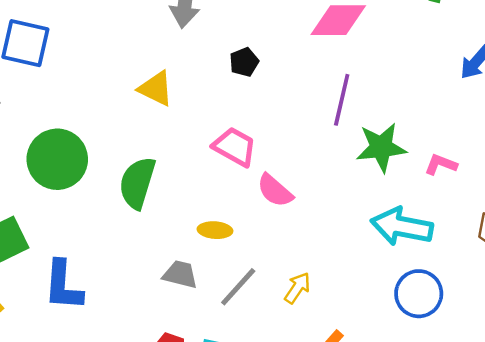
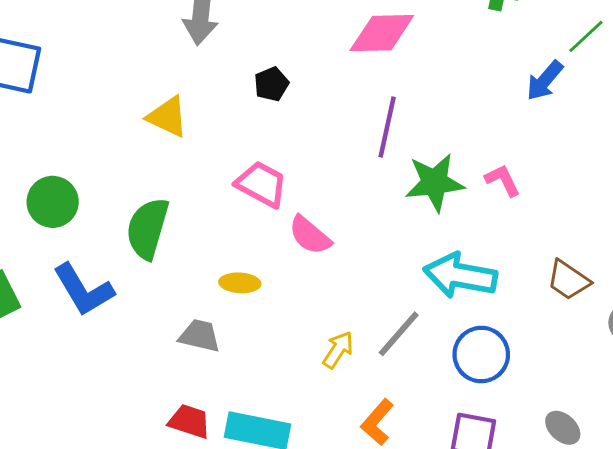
green circle: (57, 159) -> (53, 202), size x0.7
pink L-shape: (441, 164) -> (503, 180), moved, turned 44
blue L-shape: (63, 285) -> (83, 290), moved, turned -34
gray line: (238, 287) -> (399, 334), moved

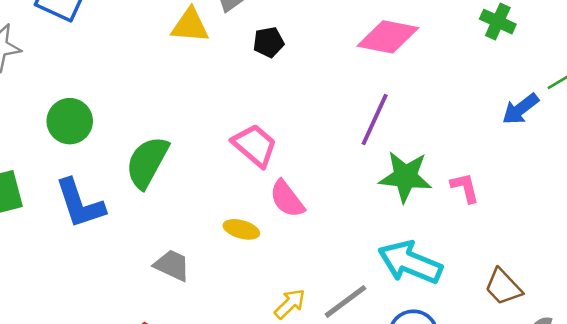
black pentagon: (271, 84) -> (268, 42), moved
yellow triangle: (168, 117) -> (190, 26), moved, turned -33
yellow ellipse: (240, 283) -> (241, 229), moved

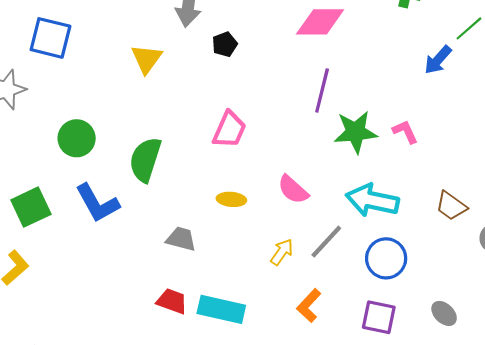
yellow triangle: (190, 26) -> (147, 59), moved, turned -48
pink trapezoid: (255, 145) -> (229, 130), turned 84
pink semicircle: (287, 199) -> (293, 190), moved

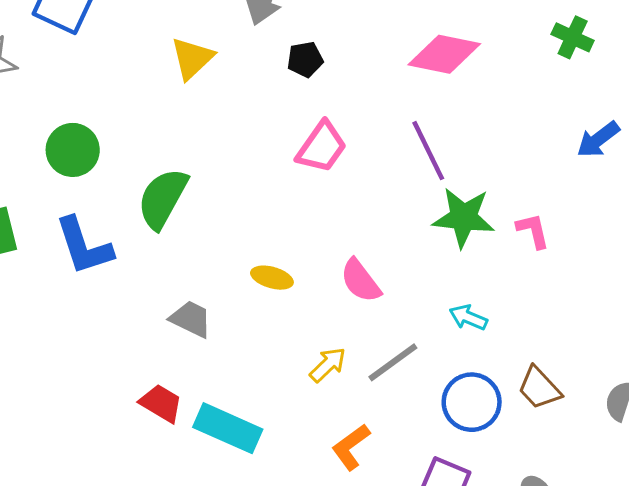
purple line: (322, 91) -> (428, 151), turned -51
pink trapezoid: (229, 130) -> (322, 147), moved
cyan arrow: (372, 200) -> (468, 317), size x0.5
brown trapezoid: (451, 206) -> (539, 388), moved

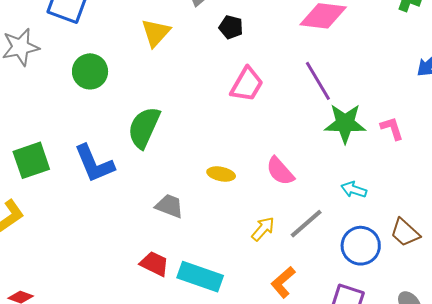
black pentagon: (305, 59) -> (231, 27), turned 30
green circle: (73, 150) -> (90, 71), moved

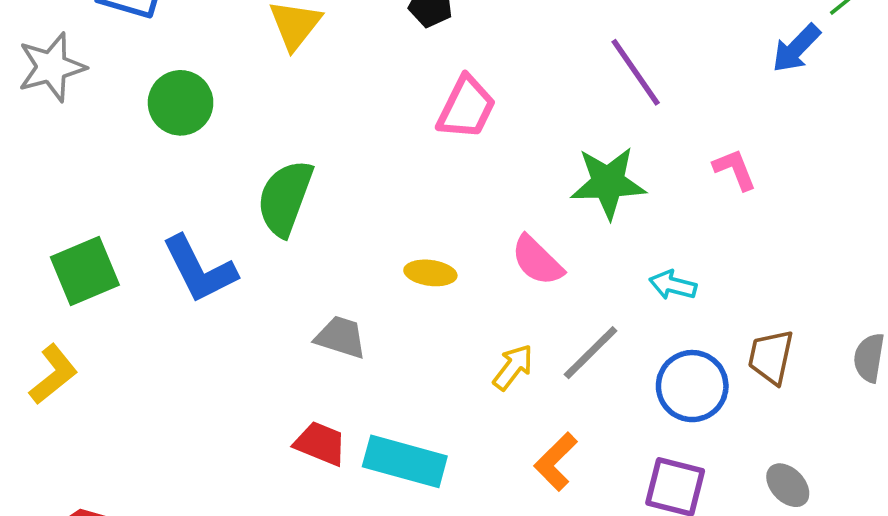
purple line: (318, 81) -> (636, 72), moved
green star: (345, 123) -> (608, 183), moved
brown trapezoid: (405, 233) -> (771, 357), turned 64

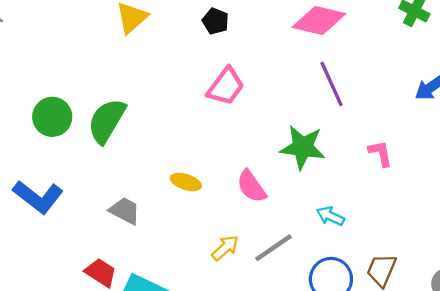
green circle: (181, 103) -> (52, 117), moved
blue L-shape: (199, 269) -> (38, 197), moved, turned -36

